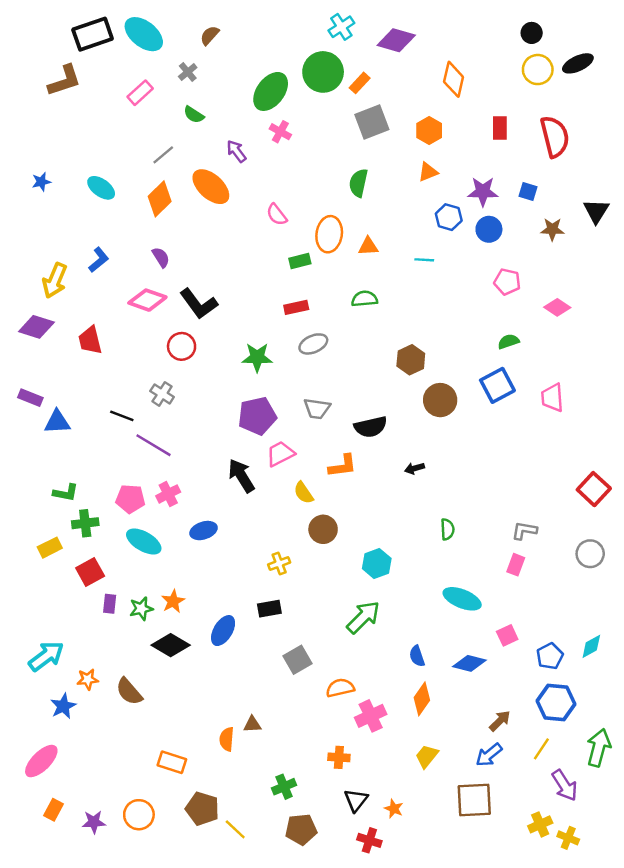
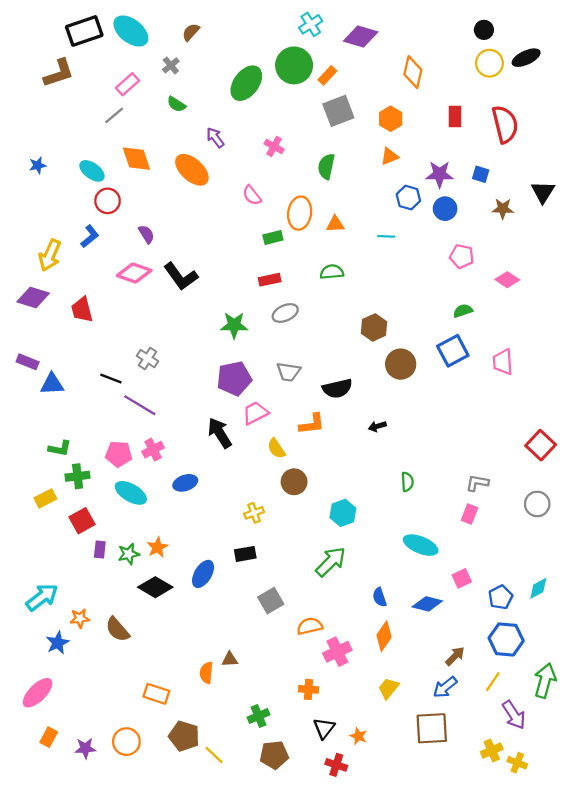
pink cross: (280, 132) -> (274, 146), moved
gray line: (163, 155) -> (114, 115), moved
orange diamond: (160, 199) -> (136, 159), moved, turned -64
red circle: (182, 346) -> (108, 201), moved

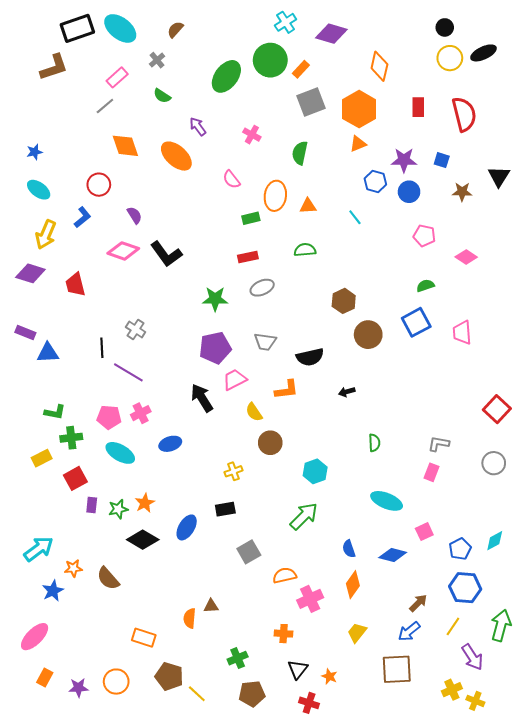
orange hexagon: (391, 119) -> (359, 109), size x1.6
cyan ellipse: (92, 171) -> (39, 190), moved
cyan line: (386, 236) -> (355, 217), turned 49
black line: (111, 379) -> (102, 348), turned 66

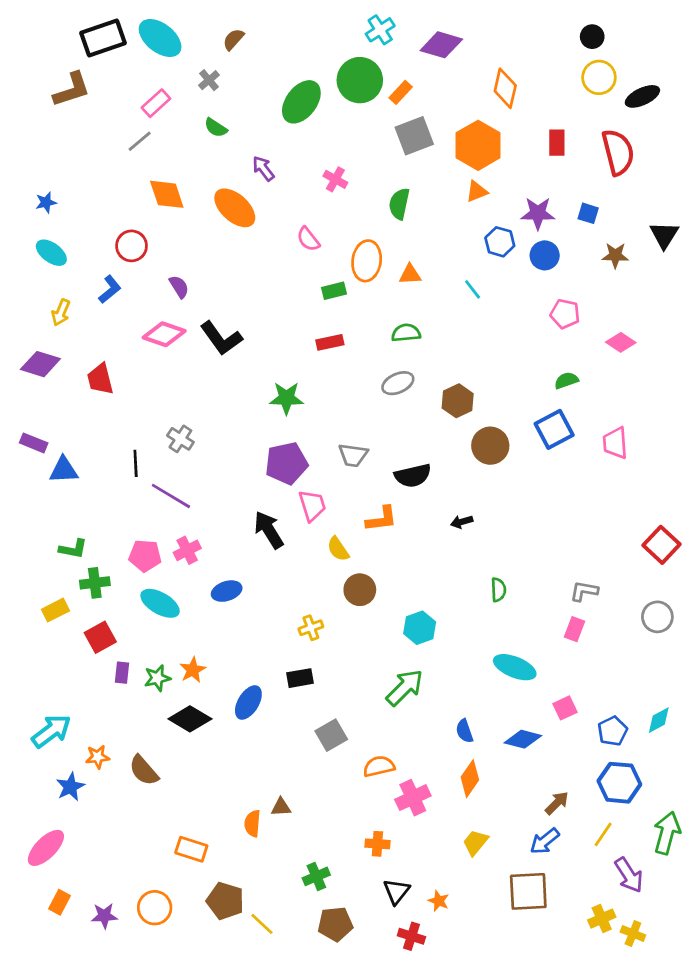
black ellipse: (484, 53) -> (642, 96), moved
yellow arrow: (46, 235) -> (61, 312), size x0.7
gray ellipse: (262, 288) -> (398, 383), moved
pink trapezoid: (235, 379) -> (312, 505), turned 100

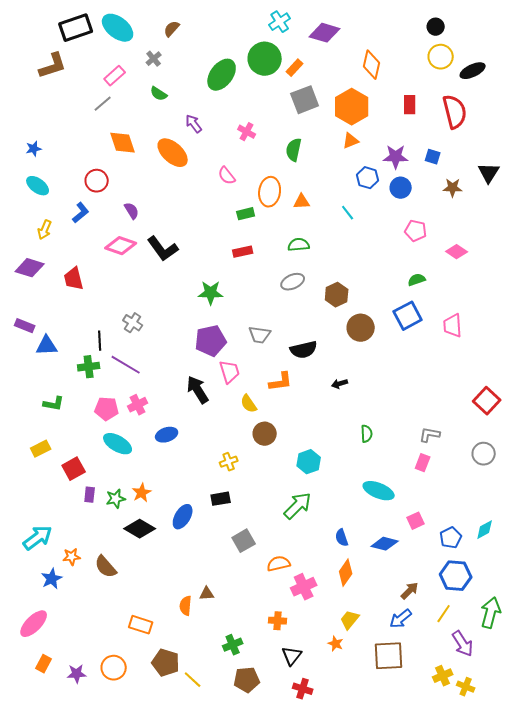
green cross: (95, 583) -> (89, 367), moved
orange star: (439, 901) -> (336, 644), moved

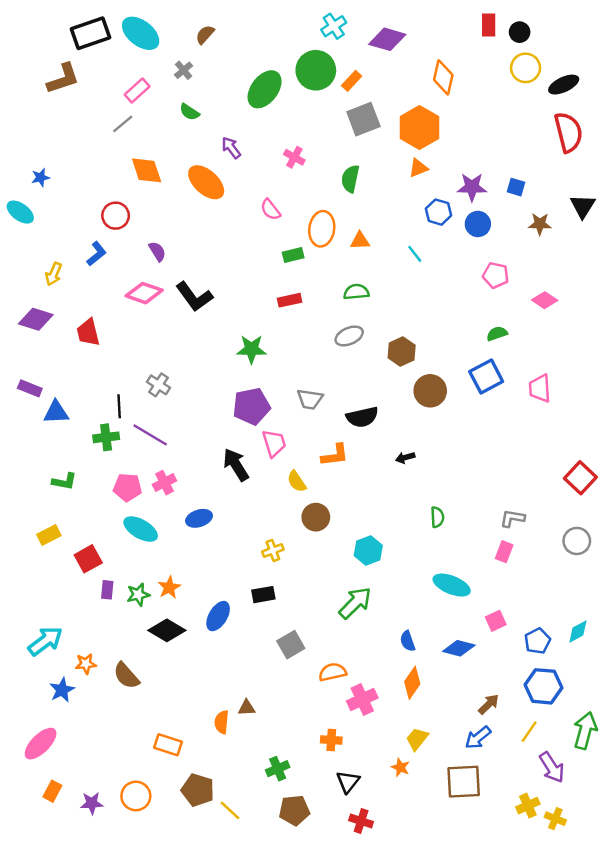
red rectangle: (410, 105) -> (489, 25), moved
red semicircle: (455, 112) -> (568, 132), moved
cyan ellipse: (38, 186) -> (20, 212), moved

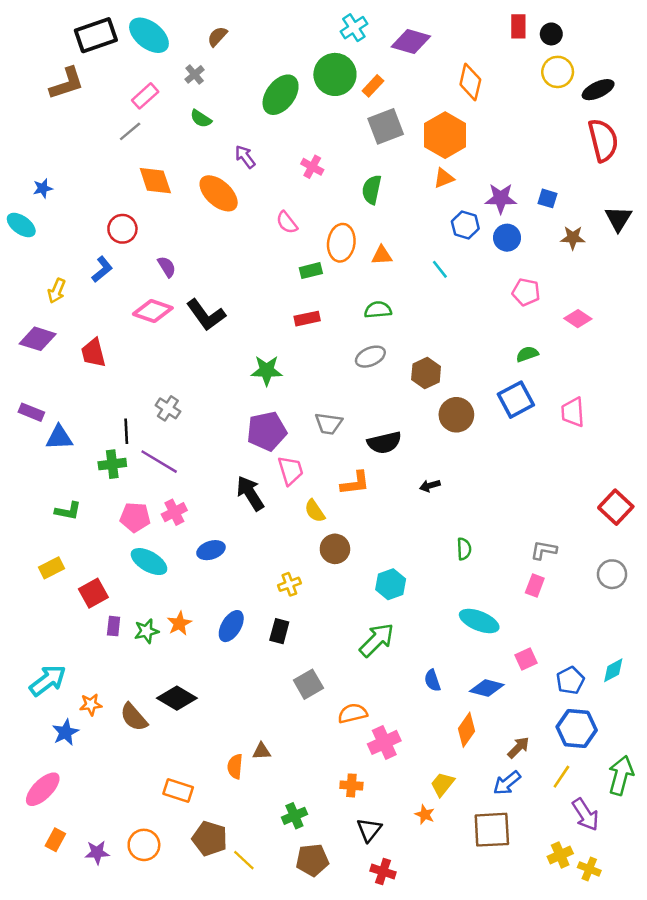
black rectangle: (263, 595) -> (279, 631), turned -65
blue ellipse: (218, 616) -> (231, 626), moved
black diamond: (167, 630) -> (177, 698), moved
orange diamond: (412, 683) -> (467, 730), moved

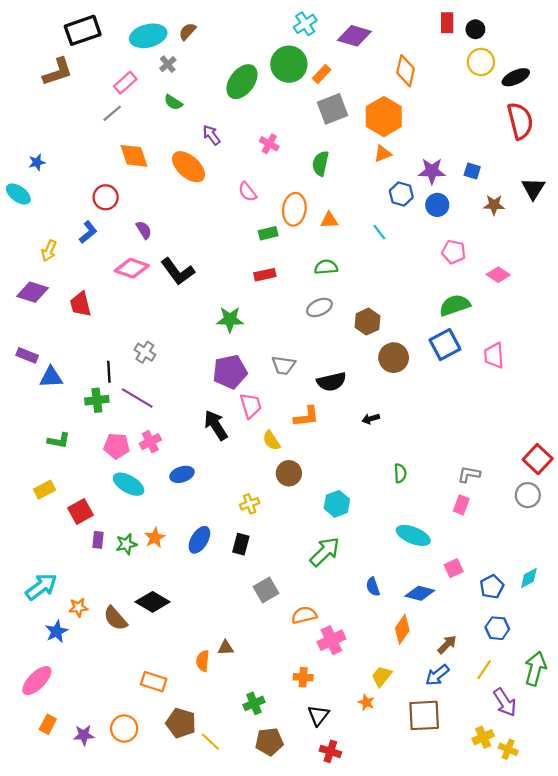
cyan ellipse: (149, 35) -> (148, 36), moved, turned -52
green semicircle: (527, 354) -> (455, 305), size x1.6
red square: (616, 507) -> (538, 459), moved
blue hexagon: (577, 729) -> (497, 628), size x0.7

